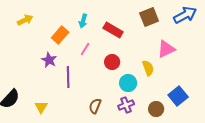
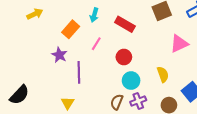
yellow semicircle: (148, 68) -> (163, 74), moved
cyan circle: (128, 83) -> (131, 81), moved
brown semicircle: (95, 106) -> (117, 102), moved
yellow triangle: (41, 107) -> (68, 103), moved

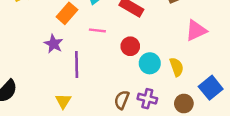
pink line: (96, 44) -> (97, 30), turned 64
cyan circle: (131, 81) -> (150, 63), moved
purple cross: (138, 101) -> (147, 99), turned 35

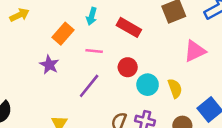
purple line: (77, 65) -> (89, 86), moved, turned 40

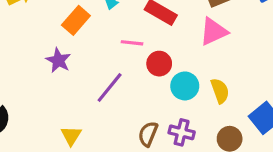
pink line: (94, 51) -> (132, 43), moved
pink triangle: (195, 51) -> (214, 32), moved

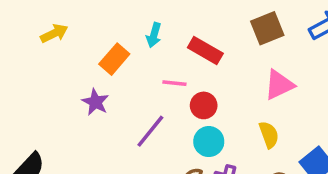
pink triangle: (214, 32) -> (279, 85), moved
cyan circle: (185, 86) -> (209, 142), moved

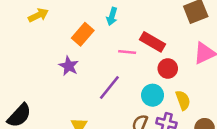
red rectangle: (205, 51) -> (153, 42), moved
red circle: (204, 105) -> (168, 69), moved
yellow semicircle: (269, 135) -> (183, 100), moved

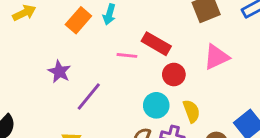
orange rectangle: (83, 34) -> (78, 20), moved
purple line: (109, 88) -> (89, 97), moved

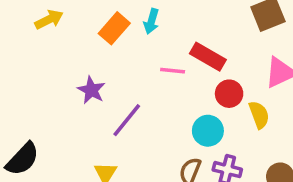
yellow semicircle: (191, 111) -> (259, 115), moved

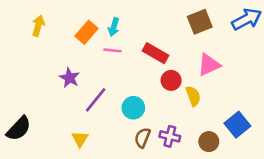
yellow arrow: (49, 20) -> (38, 26), turned -48
pink line: (173, 71) -> (112, 50), moved
cyan circle: (208, 131) -> (133, 108), moved

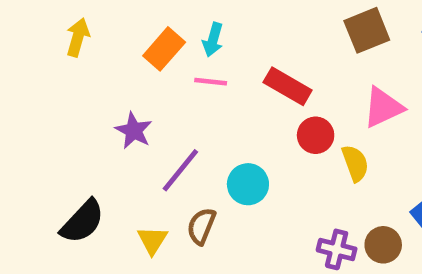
black semicircle: (19, 129) -> (82, 222), moved
purple cross: (170, 136) -> (337, 249), moved
brown semicircle: (142, 138) -> (201, 226), moved

